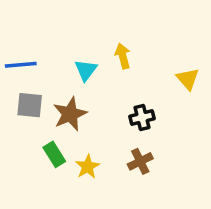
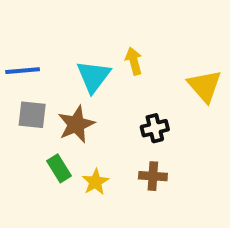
cyan triangle: (86, 70) -> (93, 76), size x1.4
yellow triangle: (188, 79) -> (205, 86), size x1.4
brown cross: (140, 161) -> (153, 176), turned 30

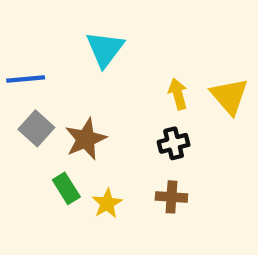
yellow arrow: (134, 61) -> (178, 94), moved
cyan triangle: (93, 76) -> (105, 49), moved
gray square: (32, 115) -> (36, 128), turned 36

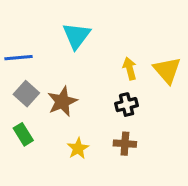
green rectangle: (66, 188) -> (23, 134), moved

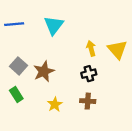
blue line: (19, 58) -> (14, 24), moved

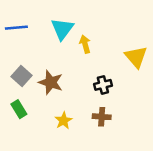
yellow arrow: (91, 48) -> (85, 44), moved
brown star: (44, 71) -> (51, 82), turned -30

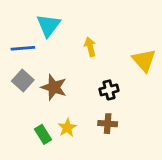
blue line: (16, 28) -> (23, 48), moved
cyan triangle: (62, 29) -> (48, 25), moved
green rectangle: (19, 109) -> (43, 134), moved

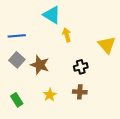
cyan triangle: (48, 25) -> (52, 15), moved, turned -36
green rectangle: (43, 134) -> (17, 100), moved

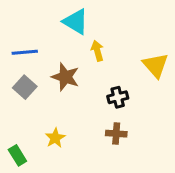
brown star: (40, 65) -> (65, 77), moved
yellow star: (50, 95) -> (55, 138), moved
green rectangle: (17, 100) -> (17, 155), moved

